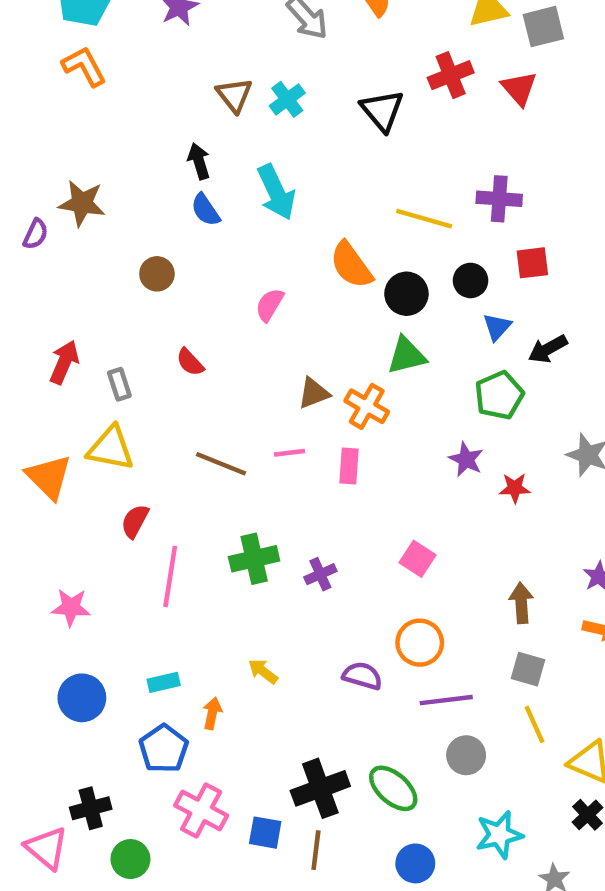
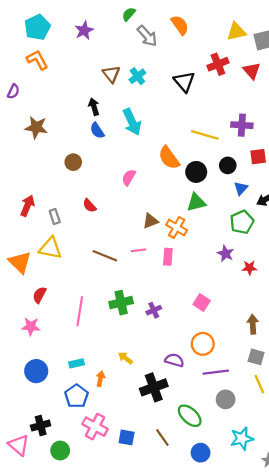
purple semicircle: (36, 234) -> (13, 91), moved
red semicircle: (135, 521) -> (39, 295), moved
black cross: (320, 788) -> (154, 387), moved
brown line: (316, 850) -> (162, 437), moved, turned -42

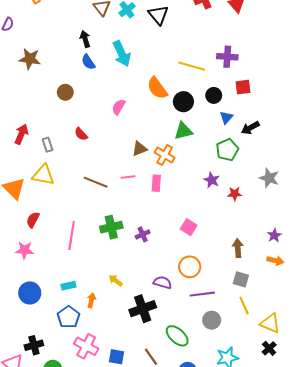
black triangle: (184, 82) -> (158, 15), moved

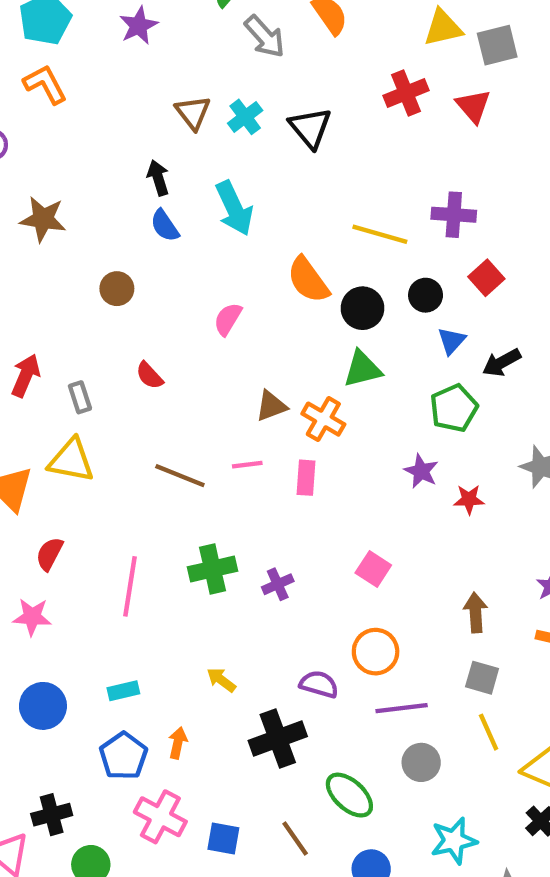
red square: (243, 87) -> (486, 278), turned -35
orange arrow: (91, 300) -> (178, 743), moved

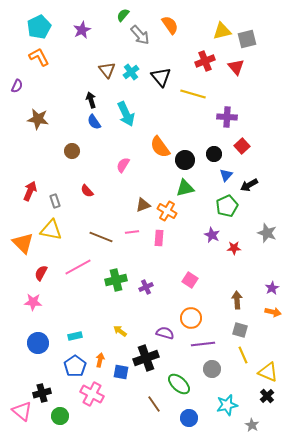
yellow line: (380, 234) -> (193, 94), moved
pink line: (130, 586) -> (78, 267), moved, turned 52
blue square: (223, 839) -> (121, 372), moved

